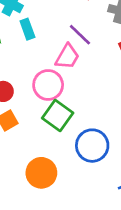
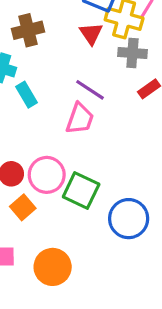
pink circle: (48, 85) -> (47, 175), moved
orange circle: (41, 173) -> (53, 267), moved

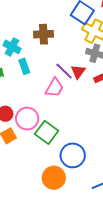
brown cross: (28, 30) -> (44, 34), moved
red triangle: (91, 34) -> (78, 72), moved
orange circle: (53, 267) -> (54, 178), moved

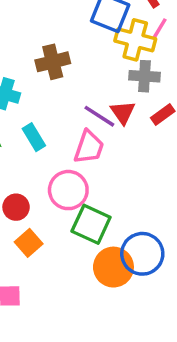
cyan rectangle: (24, 66) -> (34, 137), moved
pink circle: (27, 119) -> (68, 190), moved
orange circle: (54, 178) -> (113, 267), moved

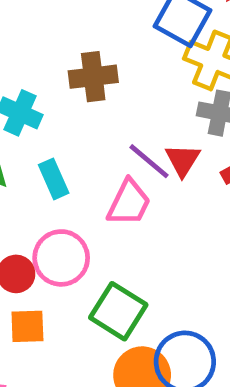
pink circle: (68, 190) -> (61, 258), moved
orange square: (29, 243) -> (27, 326), turned 32

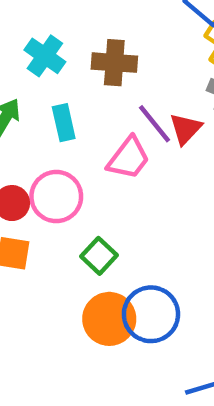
brown cross: (93, 77) -> (114, 63), moved
green square: (118, 311) -> (99, 256), size x0.7

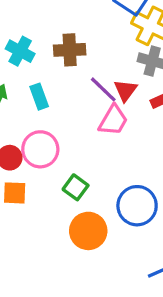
pink trapezoid: (128, 158) -> (113, 120), moved
blue circle: (151, 314) -> (137, 206), moved

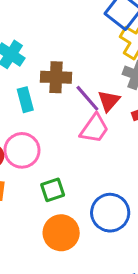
brown cross: (70, 50) -> (56, 77), moved
green square: (76, 187) -> (53, 190), turned 30

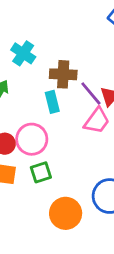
cyan rectangle: (25, 100) -> (52, 102), moved
green square: (53, 190) -> (41, 172), moved

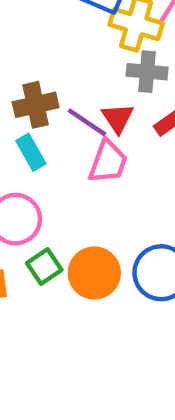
orange circle: (66, 213) -> (94, 273), moved

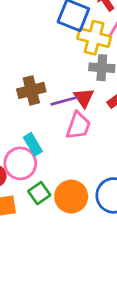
purple line: (87, 122) -> (64, 101), turned -48
cyan rectangle: (31, 152) -> (33, 144), moved

